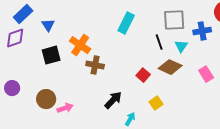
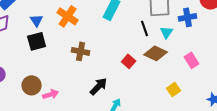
blue triangle: (48, 25) -> (37, 20), moved
orange cross: (80, 45) -> (68, 16), moved
yellow square: (156, 103) -> (174, 89), moved

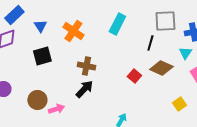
blue triangle: (37, 20) -> (40, 26), moved
black line: (145, 28) -> (150, 43), turned 35
cyan triangle: (167, 32) -> (185, 53), moved
black arrow: (99, 86) -> (84, 89), moved

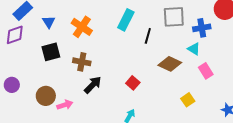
black line: (150, 43) -> (148, 36), moved
cyan triangle: (185, 53) -> (194, 49), turned -32
brown cross: (86, 66) -> (82, 62), moved
red square: (134, 76) -> (133, 83), moved

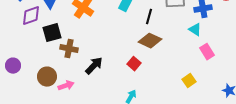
purple diamond: (15, 35) -> (31, 16), moved
brown cross: (82, 62) -> (69, 49), moved
brown diamond: (170, 64) -> (150, 41), moved

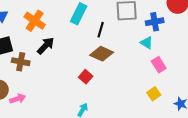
black arrow: (94, 66) -> (46, 46), moved
yellow square: (189, 81) -> (154, 94), moved

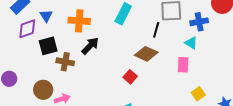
orange cross: (35, 21) -> (79, 21), turned -30
black line: (101, 30) -> (156, 30), moved
pink rectangle: (159, 65) -> (183, 65), moved, turned 35

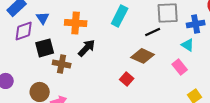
black line: (156, 30) -> (153, 32), turned 49
pink rectangle: (183, 65) -> (180, 67), turned -42

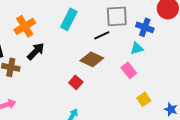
orange cross: (76, 23) -> (25, 26), turned -35
blue cross: (196, 24) -> (145, 27), turned 30
cyan triangle: (188, 45) -> (137, 48), turned -48

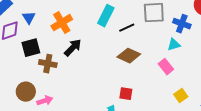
black line: (102, 35) -> (127, 28), moved
red square: (76, 82) -> (126, 94), moved, turned -32

